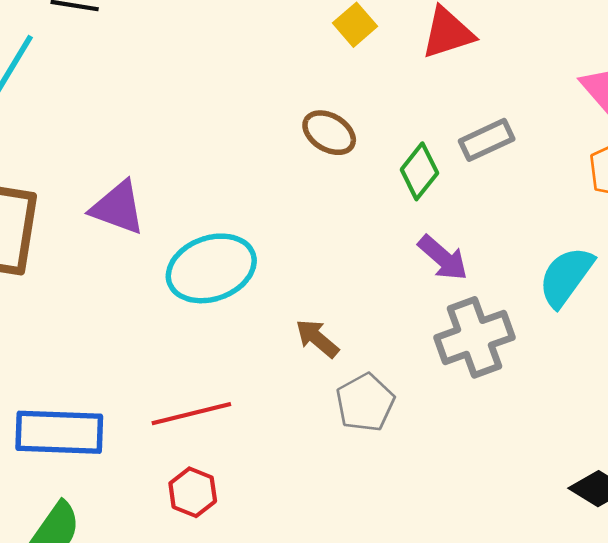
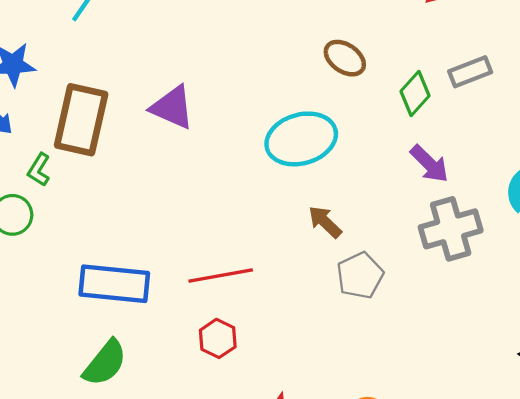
cyan ellipse: (211, 268) -> (301, 139), moved

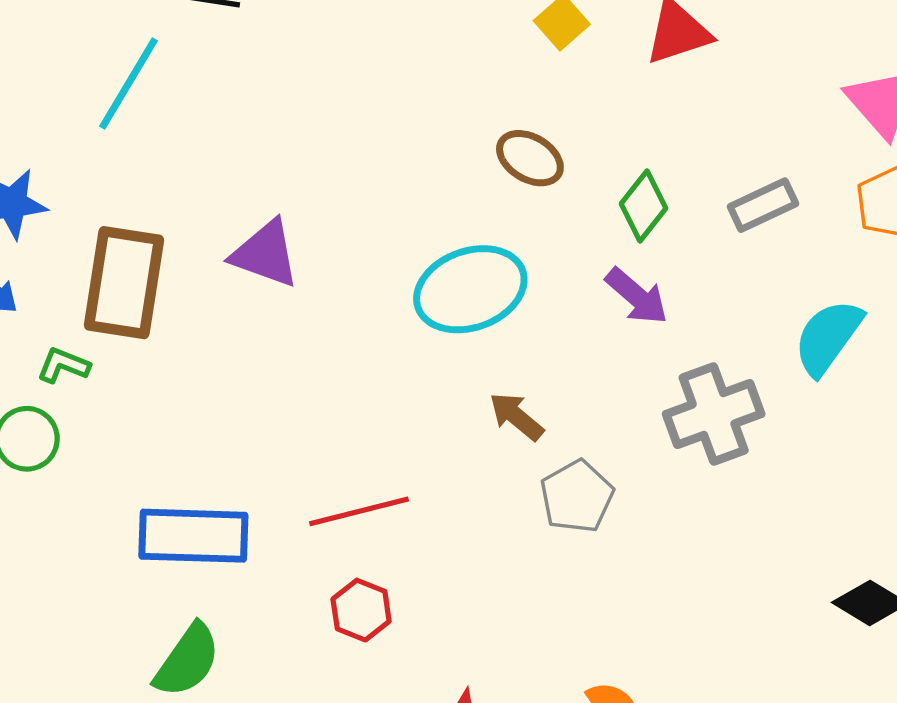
gray rectangle: (470, 72) -> (763, 205), moved
purple arrow: (429, 164) -> (637, 296), moved
green L-shape: (39, 170) -> (63, 365), turned 84

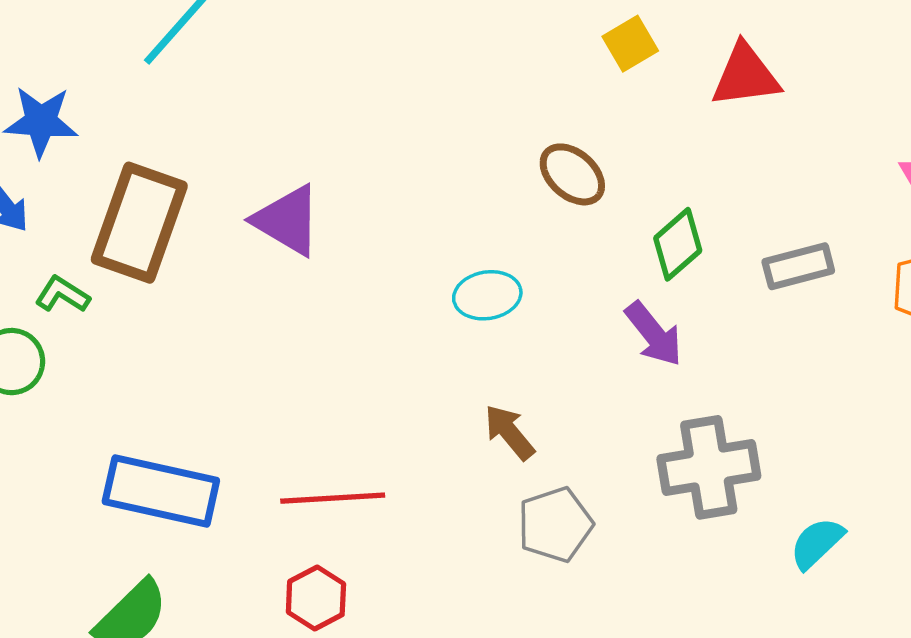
cyan ellipse: (470, 289) -> (487, 295), size x0.6
cyan semicircle: (828, 337) -> (817, 543), moved, size x0.7

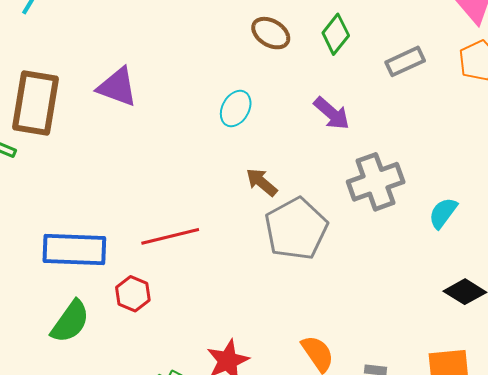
green diamond: (678, 244) -> (336, 34), moved
cyan ellipse: (487, 295) -> (236, 109), turned -42
gray pentagon: (555, 525) -> (296, 229), size x1.5
red hexagon: (316, 598) -> (133, 294), moved

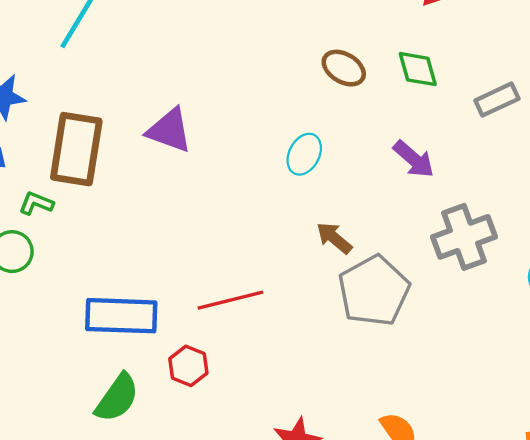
green diamond: (336, 34) -> (418, 69), turned -54

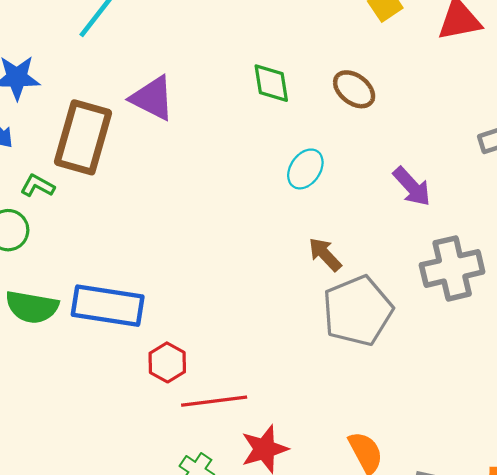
green diamond: (418, 69) -> (271, 83), moved
purple triangle: (169, 130) -> (152, 98), moved
red line: (230, 300) -> (214, 401), moved
green semicircle: (117, 398) -> (32, 307), moved, turned 58

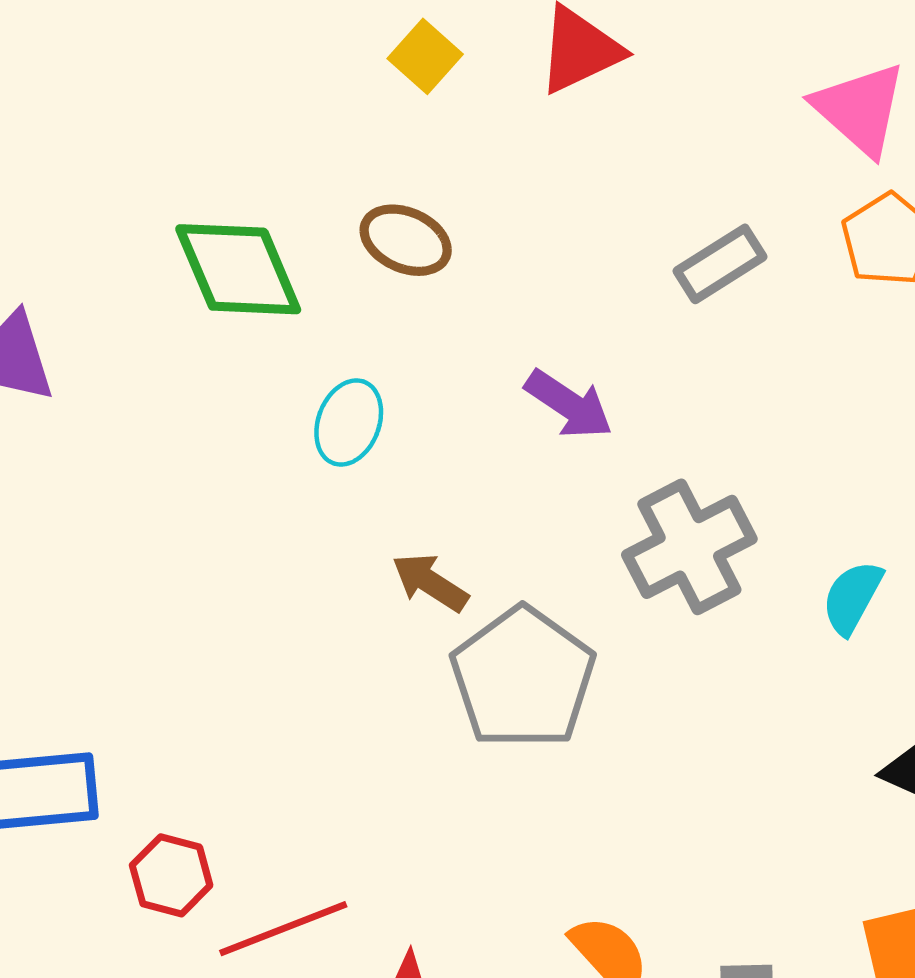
green diamond: (271, 83) -> (238, 269), size x1.5

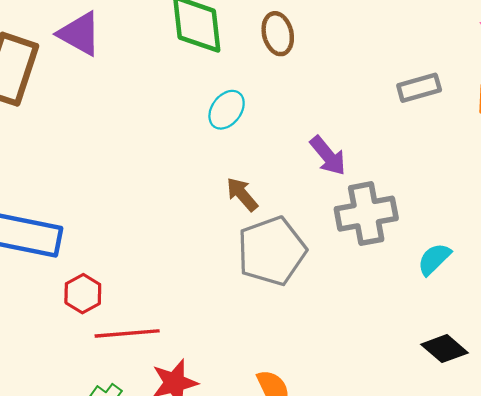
brown ellipse: (406, 240) -> (278, 34), turned 36
purple arrow: (569, 404) -> (328, 156), moved

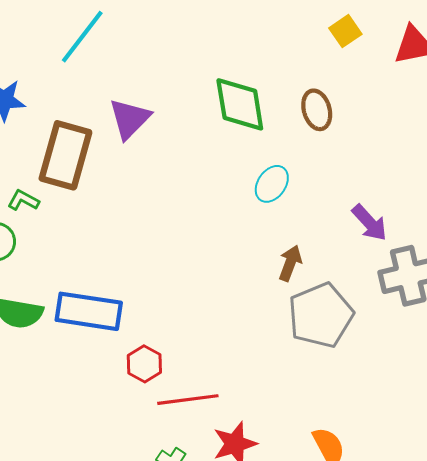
purple triangle: (80, 34) -> (130, 119), turned 48
brown arrow: (242, 194) -> (290, 263), turned 64

